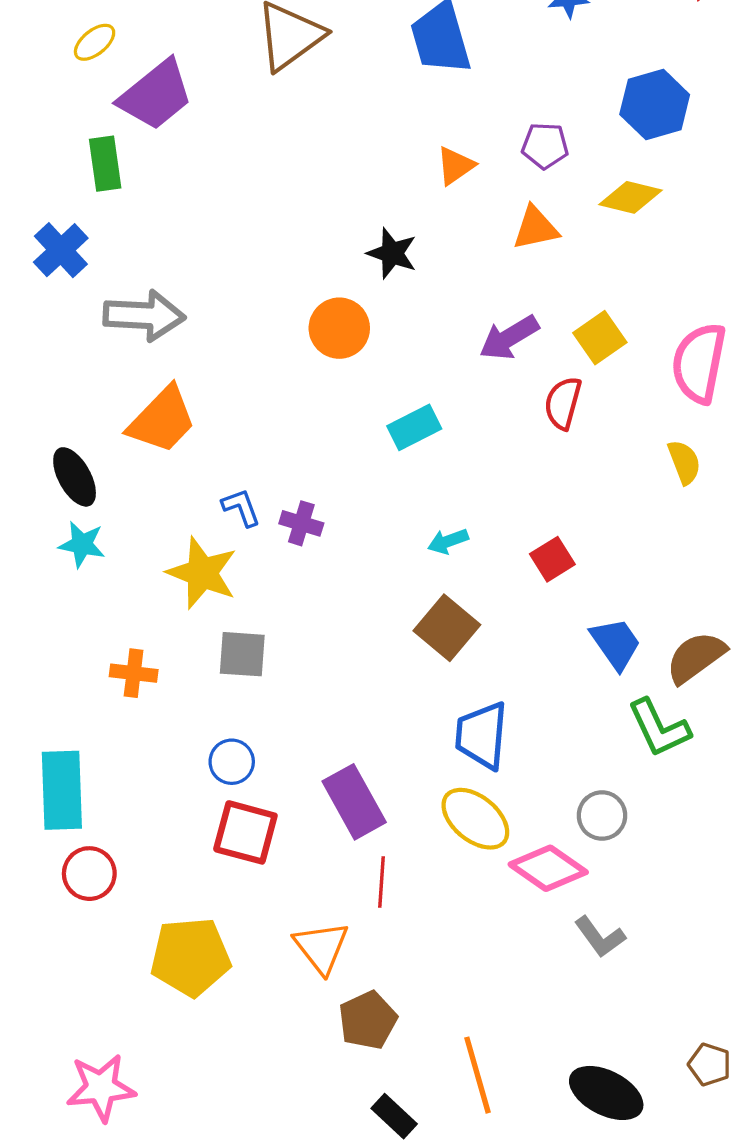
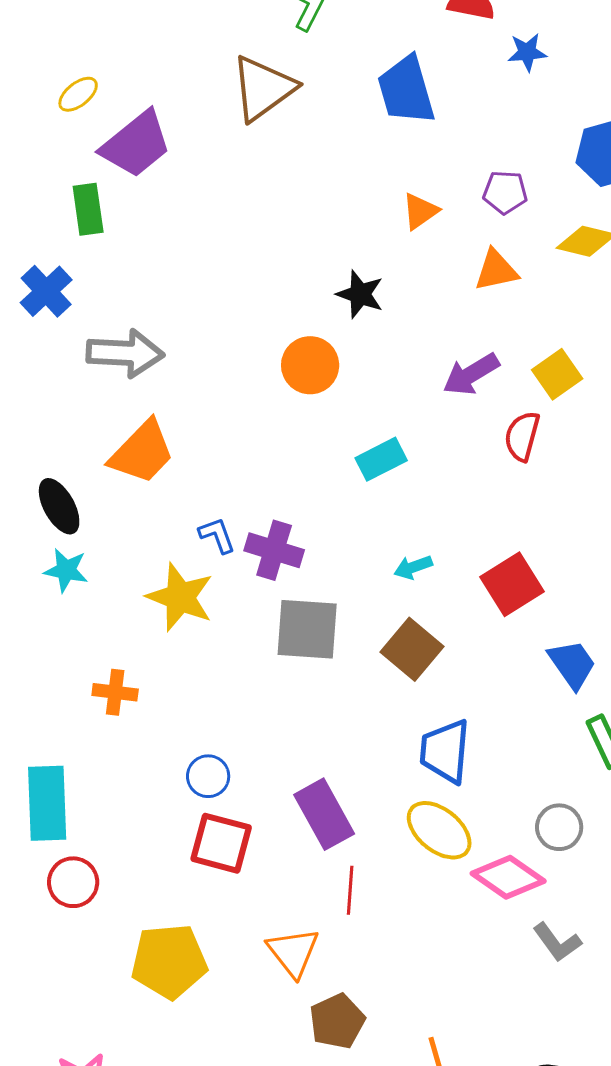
purple cross: (301, 523) -> (274, 550), size x1.4
red square: (552, 559) -> (512, 584), size x1.5
gray square: (242, 654) -> (307, 629), moved, size x1.4

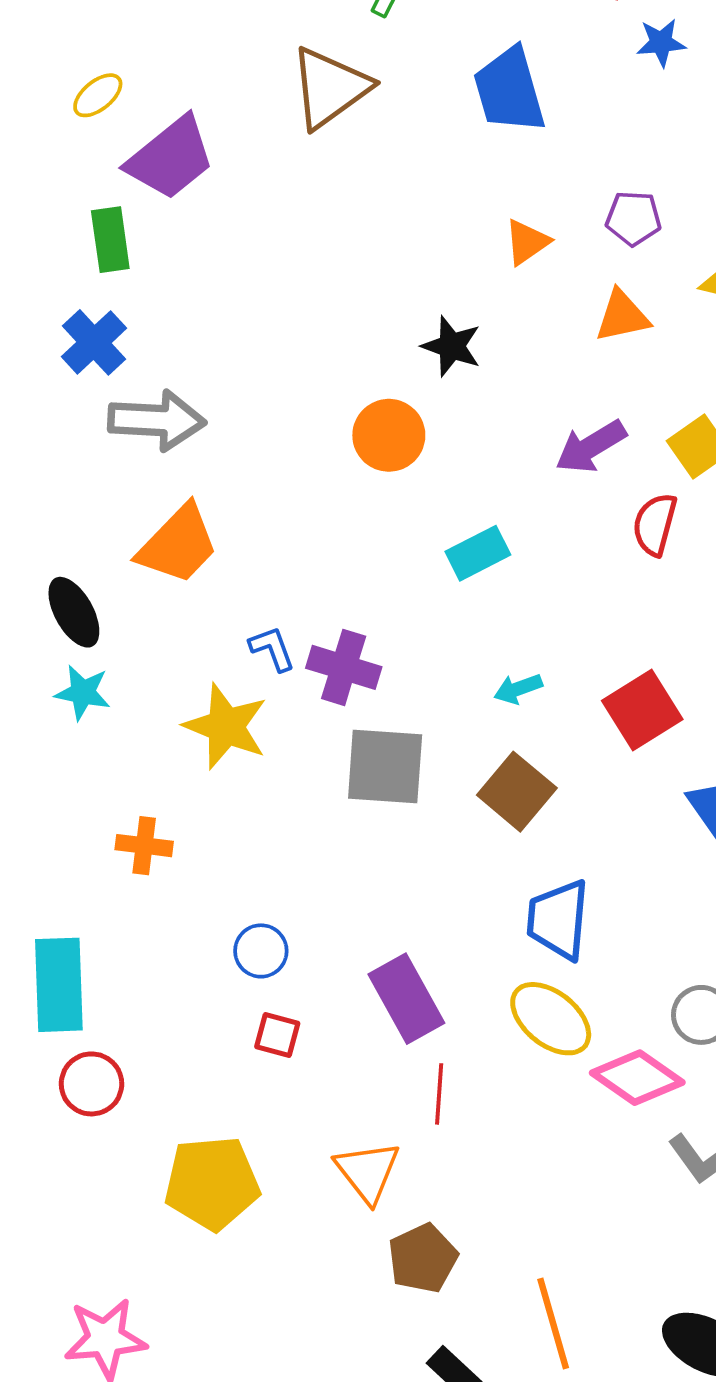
blue cross: (46, 291) -> (94, 342), moved
red square: (221, 843) -> (277, 1035), size x0.6

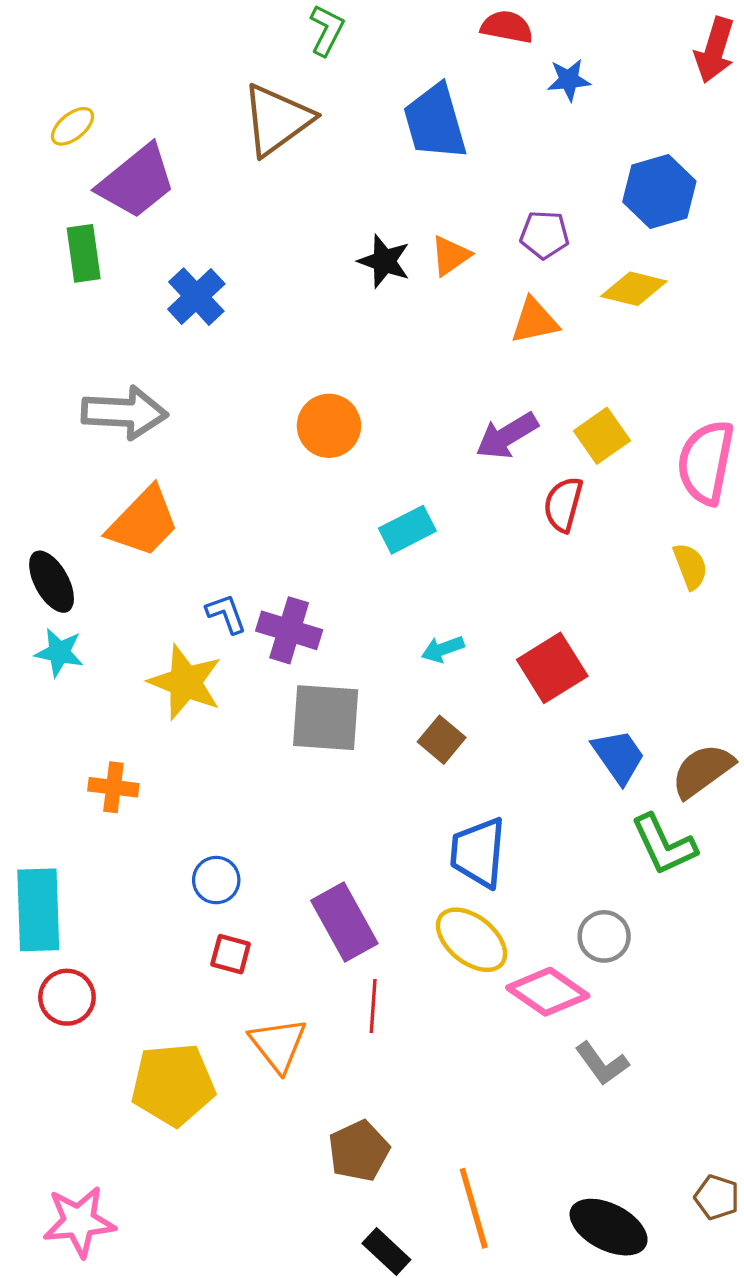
blue cross: (94, 342) -> (196, 297), moved
black star: (452, 346) -> (384, 261), moved
brown square: (517, 792) -> (442, 740), size x0.7
orange triangle: (368, 1172) -> (278, 1045), moved

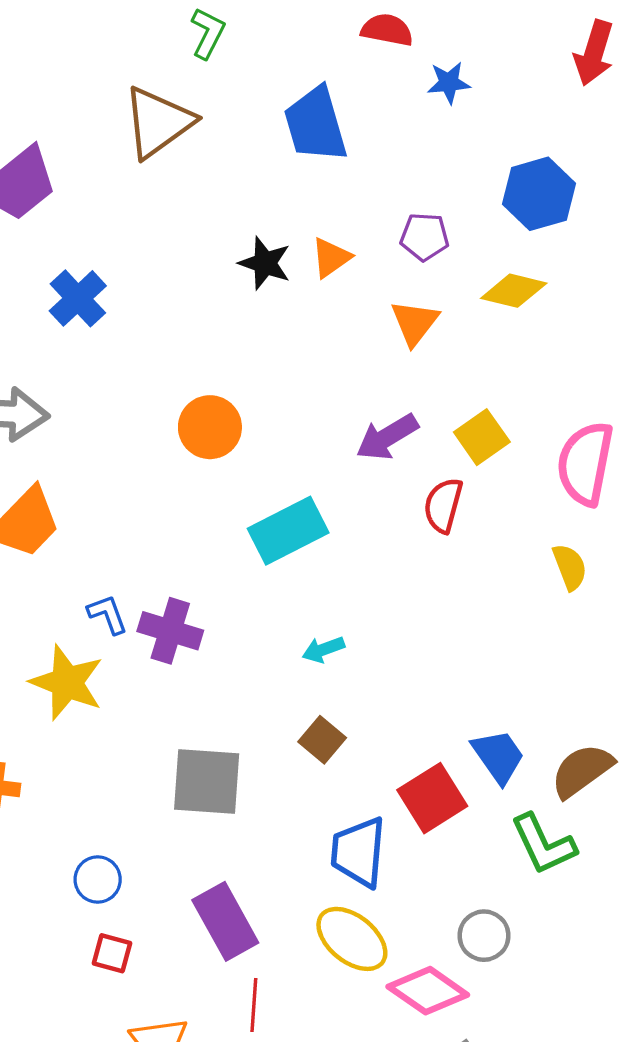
orange triangle: (534, 321) -> (415, 323), turned -40
cyan rectangle: (407, 530) -> (288, 531), size x1.4
red square: (552, 668) -> (432, 798), moved
gray square: (326, 718) -> (207, 782), moved

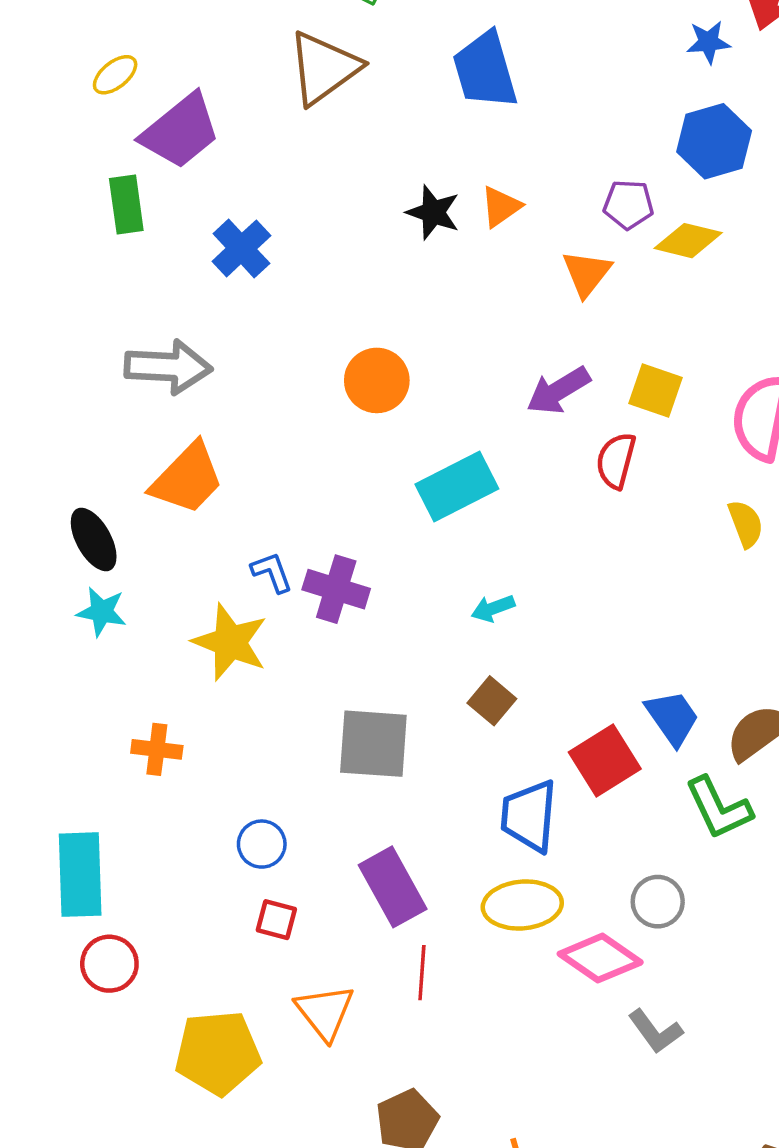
blue star: (449, 83) -> (708, 42), moved
purple pentagon: (425, 237) -> (628, 204), moved
yellow square: (482, 437) -> (655, 391), turned -36
yellow ellipse: (352, 939) -> (522, 905), turned -44

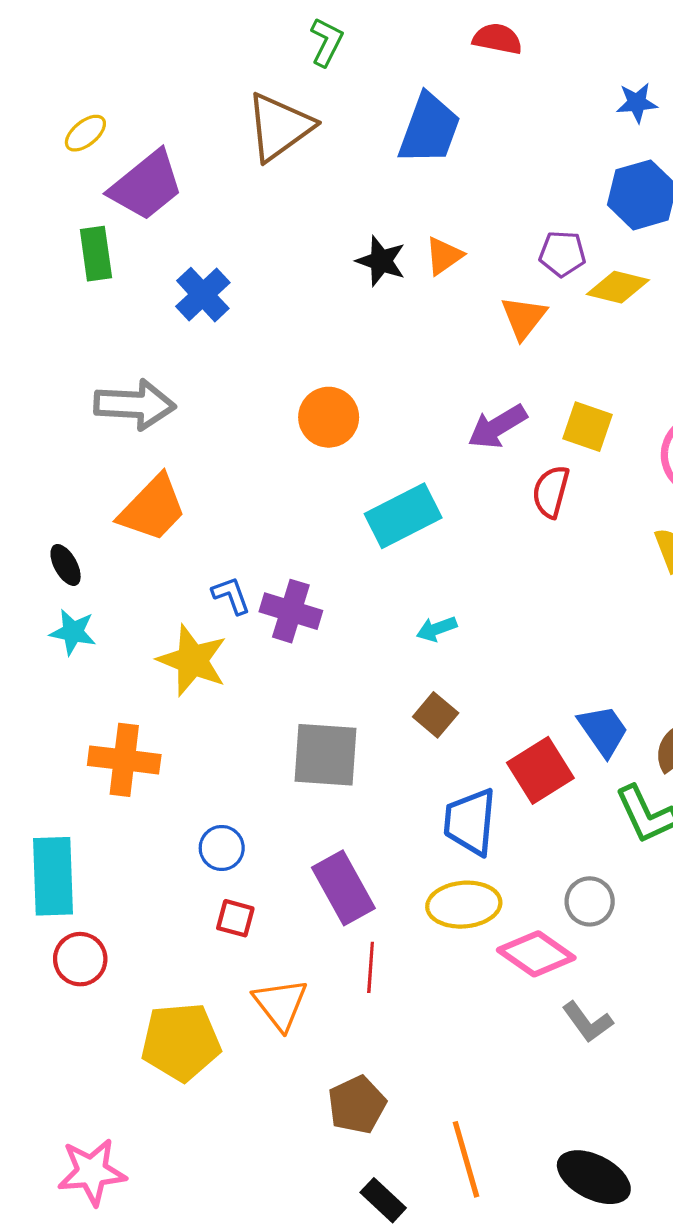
blue trapezoid: (485, 70) -> (429, 129), turned -144
black ellipse: (94, 540) -> (66, 565), size x0.7
orange cross: (157, 749) -> (124, 760), size x1.5

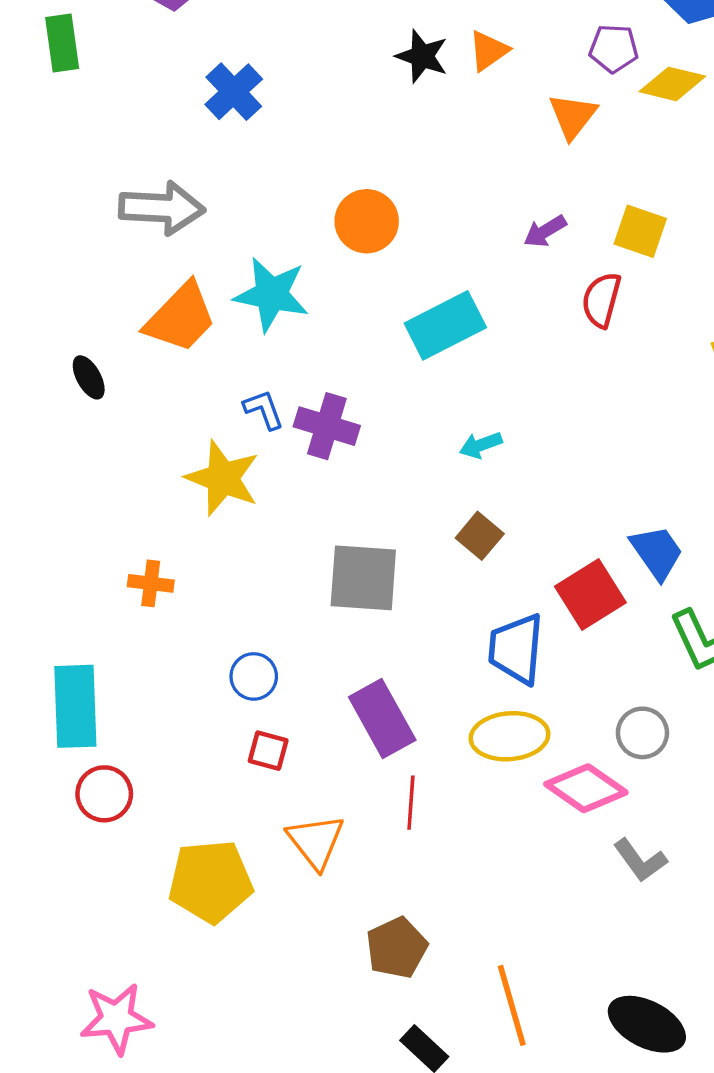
green rectangle: (96, 254) -> (62, 43), moved
purple arrow: (497, 427) -> (545, 231), size x0.7
cyan star: (73, 632) -> (271, 294), moved, size x1.5
orange cross: (124, 760) -> (151, 583), size x0.6

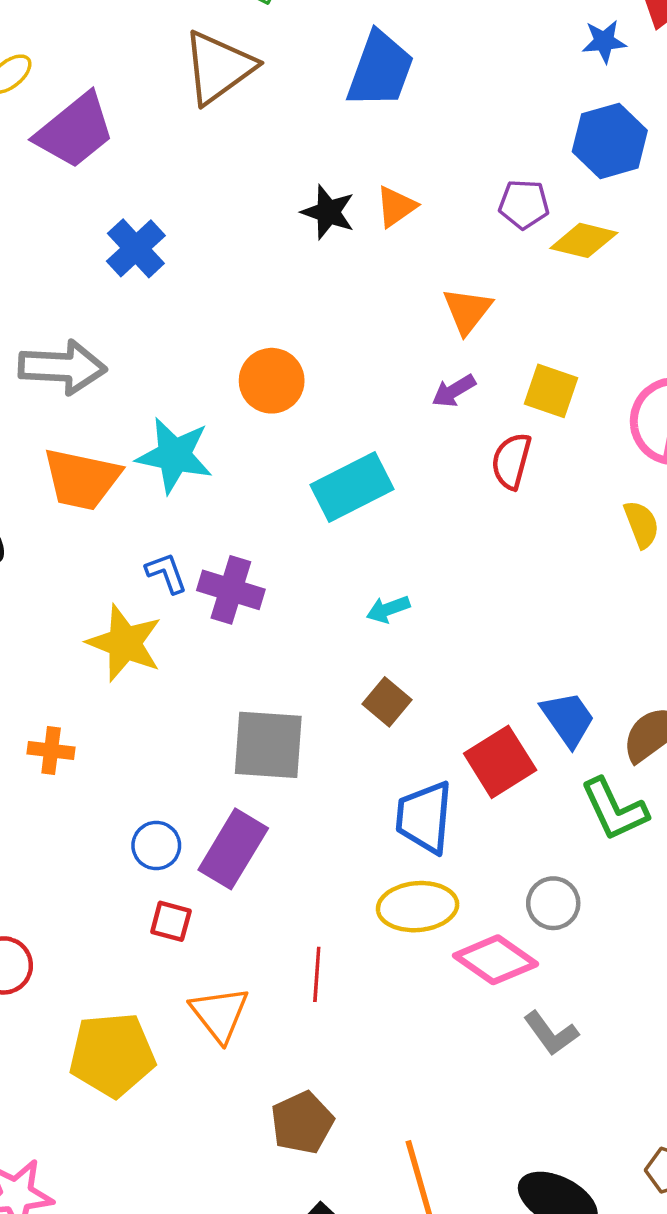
orange triangle: (573, 116) -> (467, 311), moved
orange trapezoid: (181, 318) -> (82, 479), turned 58
purple rectangle: (382, 719) -> (233, 849), moved, turned 60

